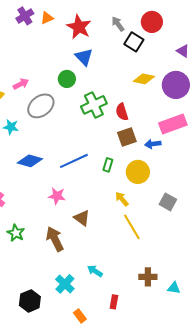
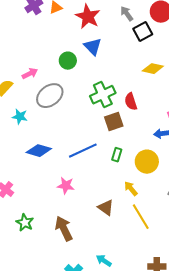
black square: (134, 42) -> (143, 32), turned 30
green circle: (67, 79) -> (68, 61), moved
brown square: (127, 137) -> (114, 122), moved
brown triangle: (82, 218) -> (106, 208), moved

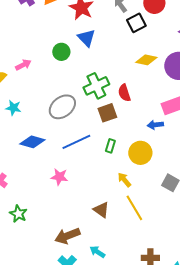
gray ellipse: (50, 96) -> (62, 107), moved
brown triangle: (106, 208) -> (101, 210), moved
brown arrow: (64, 229) -> (67, 236), moved, turned -85

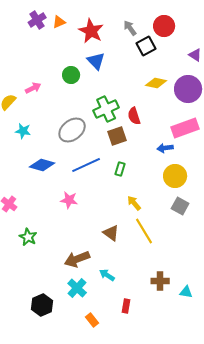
yellow circle: (140, 153) -> (175, 176), moved

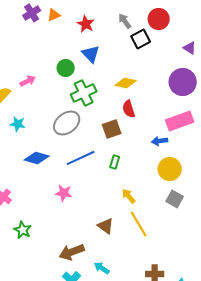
red star: (91, 31) -> (86, 24), size x0.7
yellow diamond: (156, 83) -> (126, 83), moved
green cross: (106, 109) -> (84, 93), moved

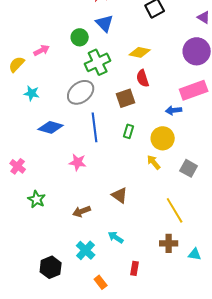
blue line: (81, 158) -> (95, 127), turned -72
yellow circle: (170, 169) -> (163, 138), moved
yellow arrow: (129, 196) -> (154, 162), moved
yellow line: (139, 224) -> (175, 210), moved
brown arrow: (72, 252) -> (82, 211), moved, size x0.7

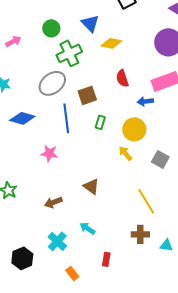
blue triangle: (105, 23) -> (90, 23), moved
red semicircle: (143, 78) -> (122, 78), moved
brown square: (126, 98) -> (87, 95), moved

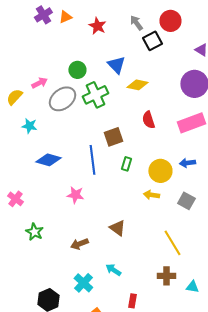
gray ellipse: (52, 83) -> (62, 99), moved
blue arrow: (145, 101) -> (187, 163), moved
yellow arrow: (125, 153) -> (151, 195), turned -42

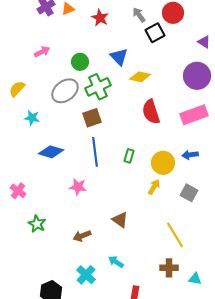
pink arrow: (39, 83) -> (42, 52), moved
red semicircle: (148, 120) -> (151, 112), size x1.4
brown square: (113, 137) -> (92, 118), moved
yellow arrow: (151, 195) -> (154, 187), turned 112

